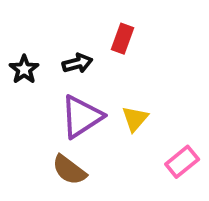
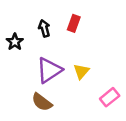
black arrow: (77, 63) -> (44, 28), moved, turned -91

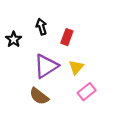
red rectangle: (74, 23) -> (67, 37), moved
pink rectangle: (110, 97) -> (87, 92), moved

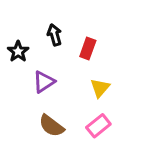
purple triangle: (46, 66) -> (44, 82), moved, size x0.7
pink rectangle: (87, 92) -> (98, 126), moved

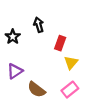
red rectangle: (88, 48) -> (60, 43), moved
purple triangle: (44, 82) -> (15, 71), moved

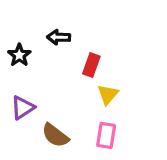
black arrow: (39, 25) -> (59, 37), turned -72
pink rectangle: (70, 90) -> (106, 135), turned -42

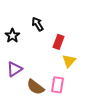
black arrow: (59, 37) -> (38, 24), turned 56
pink rectangle: (106, 135) -> (57, 85), moved

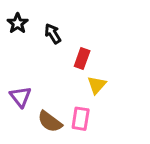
black star: (12, 36) -> (18, 23), moved
purple triangle: (14, 69) -> (20, 97), turned -35

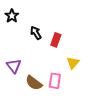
black arrow: (53, 34) -> (36, 33), moved
yellow triangle: (97, 85) -> (73, 63), moved

